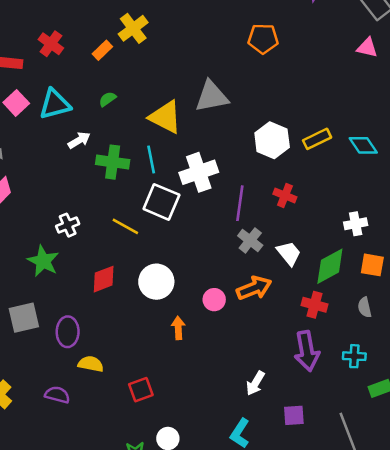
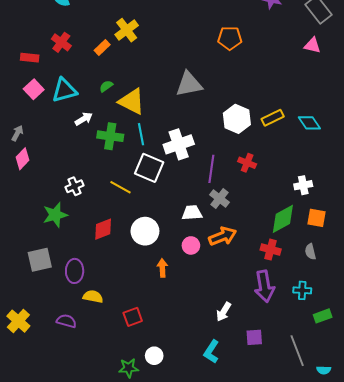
yellow triangle: (165, 117) -> (132, 101), moved
white trapezoid: (289, 253) -> (192, 213), moved, turned -55
green star: (43, 261) -> (55, 215), turned 30

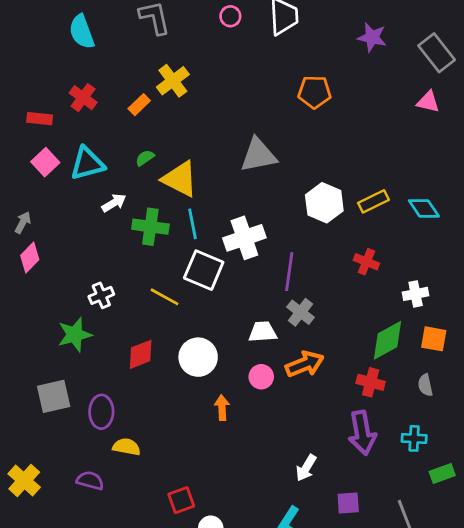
red cross: (247, 163) -> (366, 262), moved
red square: (133, 317) -> (181, 500), moved

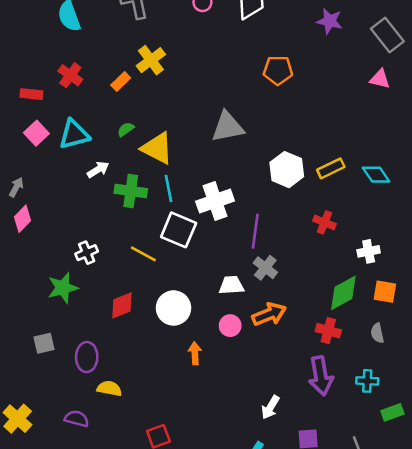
gray square: (54, 396) -> (44, 343), size x0.7

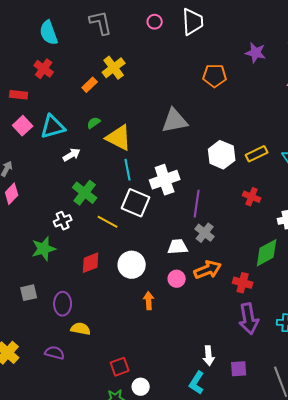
purple star: (330, 21) -> (256, 53), moved
red cross: (70, 75) -> (44, 69), moved
green cross: (131, 191) -> (85, 193), moved, turned 30
red cross: (328, 331) -> (243, 283), moved
white arrow: (270, 407) -> (209, 356), moved, turned -36

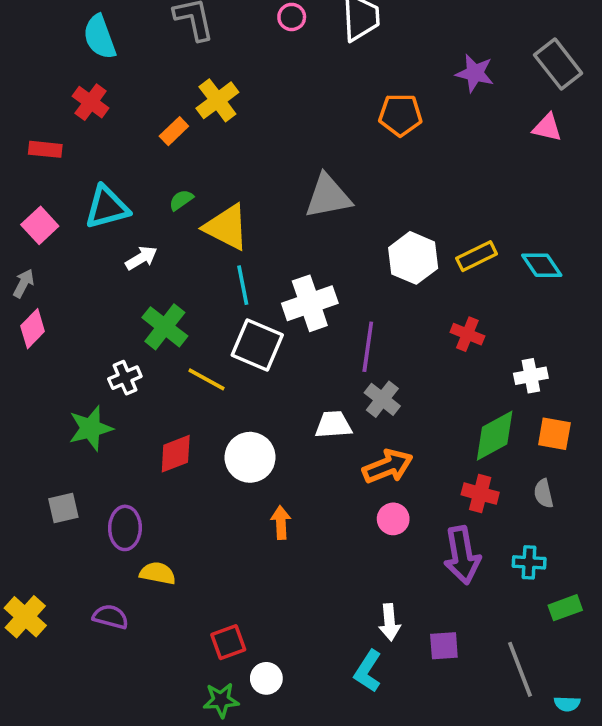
pink square: (23, 126) -> (40, 225), moved
pink circle: (177, 279) -> (393, 519), moved
red cross: (243, 283) -> (480, 494), moved

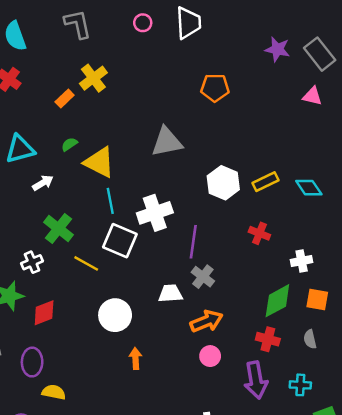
purple star: (475, 73) -> (277, 49), moved
red diamond: (176, 454) -> (44, 313), moved

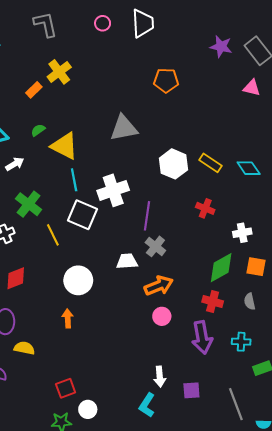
yellow rectangle: (265, 182) -> (210, 163), turned 60
yellow line: (86, 263) -> (53, 235), turned 35
orange arrow: (136, 358) -> (68, 318), moved

